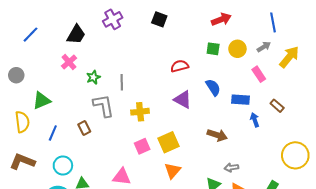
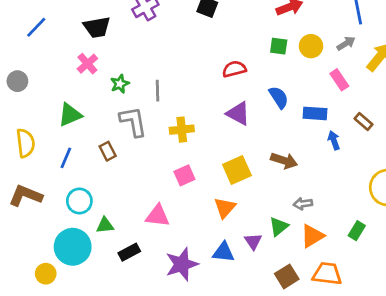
black trapezoid: (76, 35) -> (97, 27), turned 50
green triangle: (42, 101) -> (70, 115), moved
yellow square: (168, 142) -> (237, 170), moved

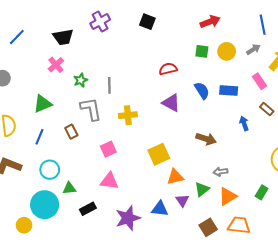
pink rectangle: (339, 80) -> (260, 81), moved
blue rectangle: (315, 113) -> (229, 90), moved
yellow square: (237, 170) -> (159, 154), moved
pink square: (184, 175) -> (108, 149), moved
orange triangle: (225, 208) -> (175, 177), moved, turned 36

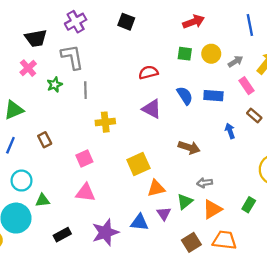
gray arrow: (253, 49) -> (235, 61), moved
gray L-shape: (91, 109) -> (72, 57), moved
black rectangle: (88, 209) -> (62, 235), moved

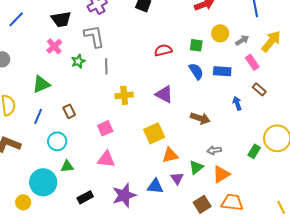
green square: (185, 54) -> (196, 45), moved
purple triangle: (152, 109) -> (164, 94), moved
cyan circle: (21, 181) -> (57, 141), moved
green rectangle: (249, 205) -> (254, 151), moved

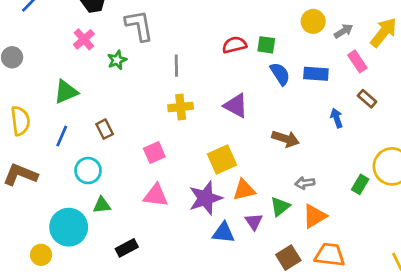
green square: (196, 45) -> (266, 45), moved
gray line: (106, 66) -> (176, 66), moved
purple star: (124, 195) -> (205, 198), moved

